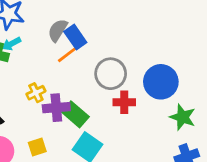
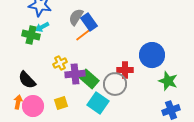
gray circle: (111, 74) -> (115, 84), moved

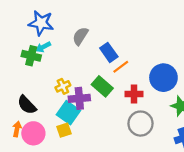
blue rectangle: (89, 22) -> (109, 52), moved
orange line: (83, 35) -> (121, 67), moved
green rectangle: (89, 79) -> (102, 86), moved
gray circle: (115, 84) -> (141, 124), moved
cyan square: (98, 103) -> (68, 113), moved

